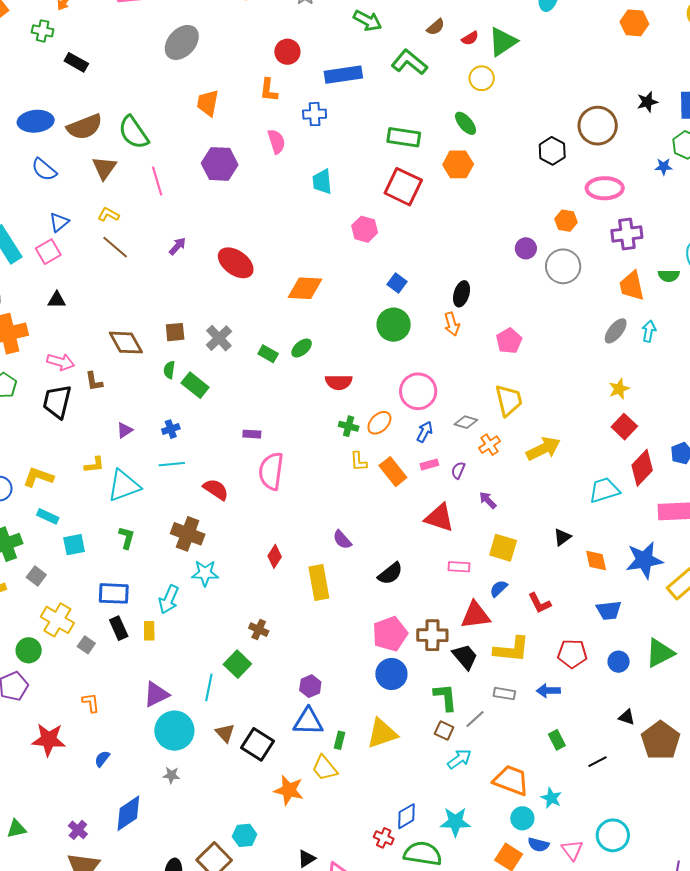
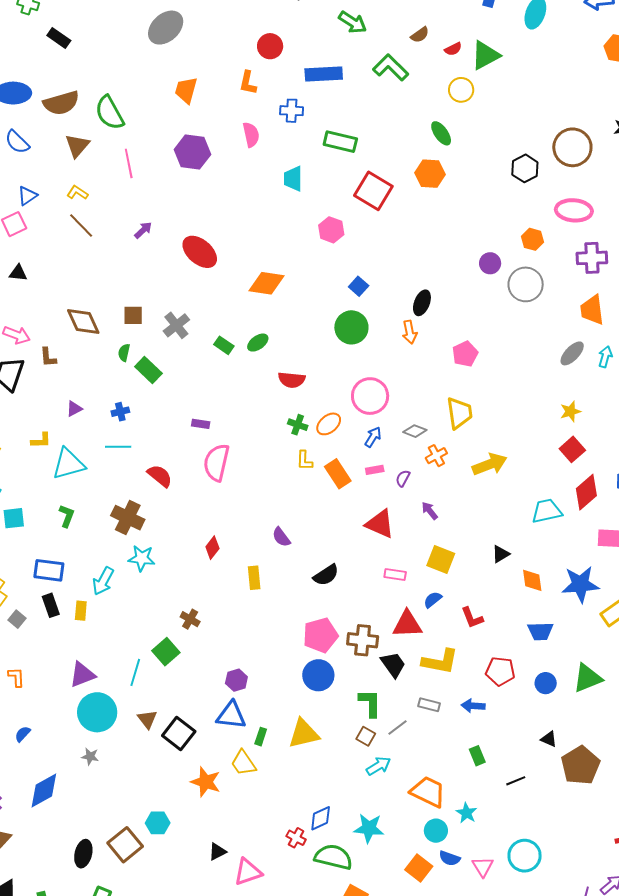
green rectangle: (404, 137) -> (340, 142), moved
yellow rectangle: (319, 583) -> (254, 578), size x0.7

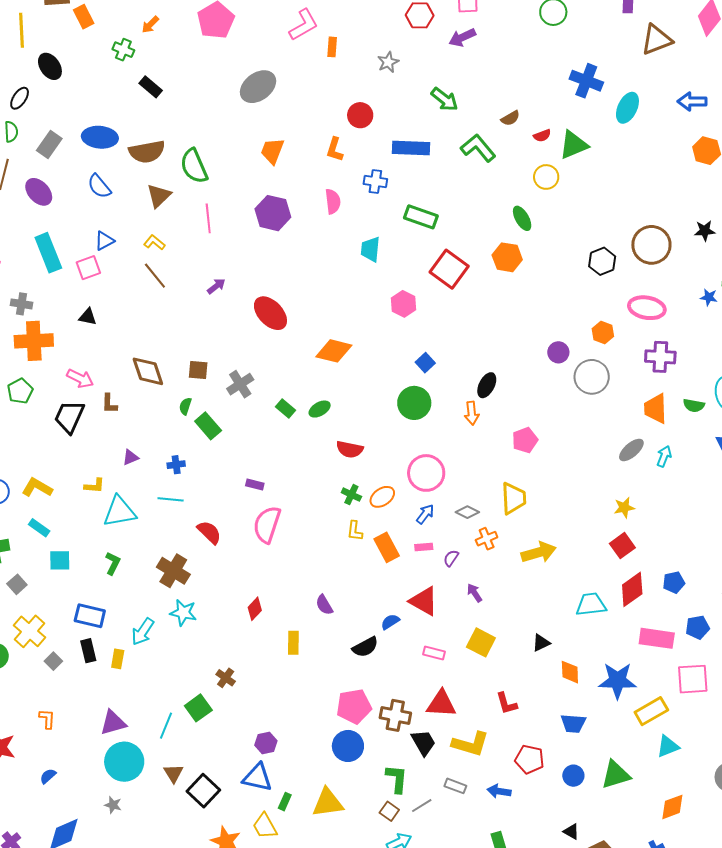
blue semicircle: (433, 600) -> (390, 622), moved

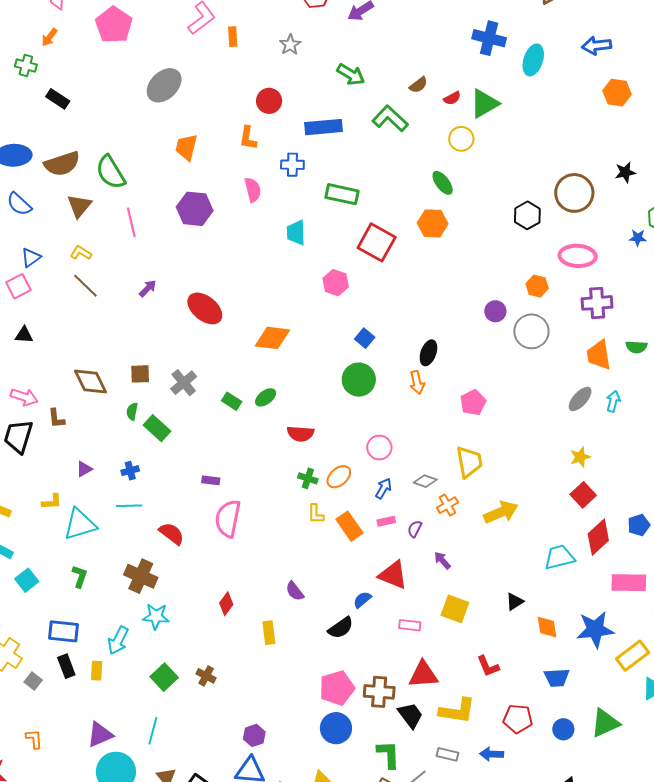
pink circle: (426, 473) -> (379, 448), size x0.7
cyan square: (60, 560) -> (27, 580), turned -30
green square: (198, 708) -> (164, 677), moved

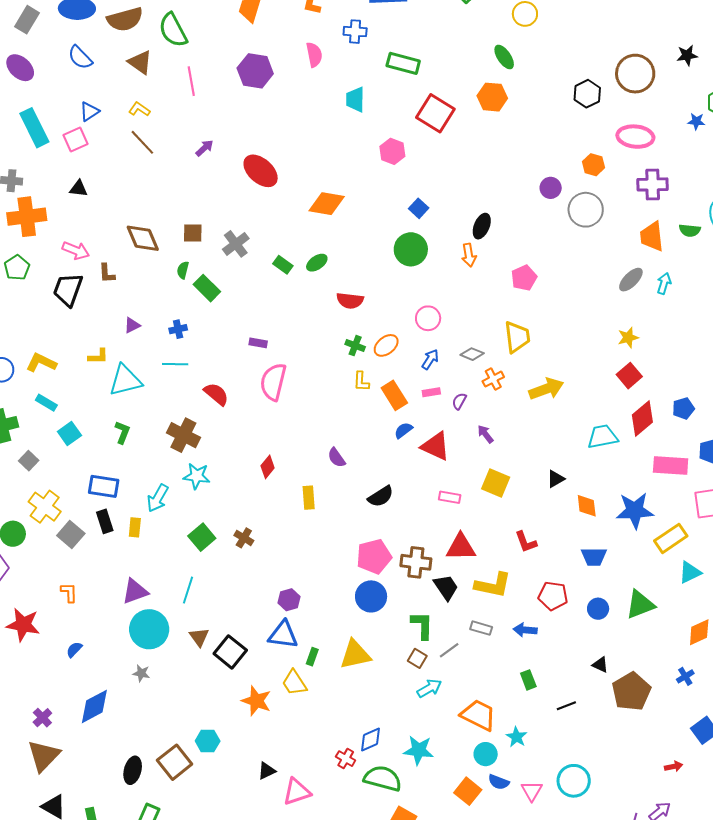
brown triangle: (79, 206) -> (140, 62), turned -36
blue semicircle: (362, 600) -> (403, 430), moved
gray square: (33, 681) -> (71, 535), size x1.5

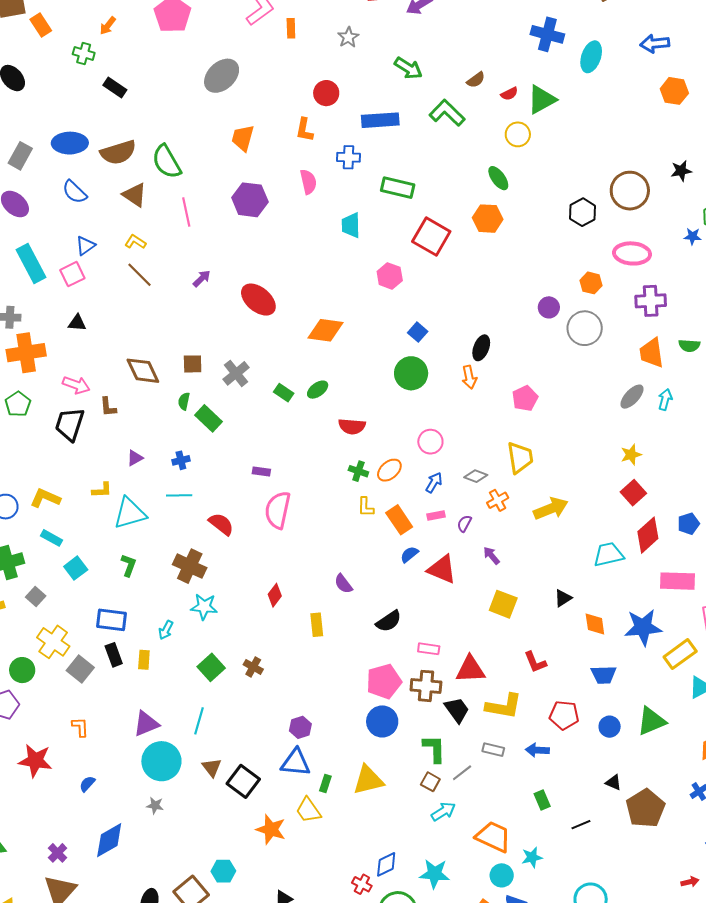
pink rectangle: (450, 497) -> (429, 649), moved
cyan arrow: (158, 498) -> (166, 630), size x0.7
cyan star: (517, 737) -> (532, 857), turned 30

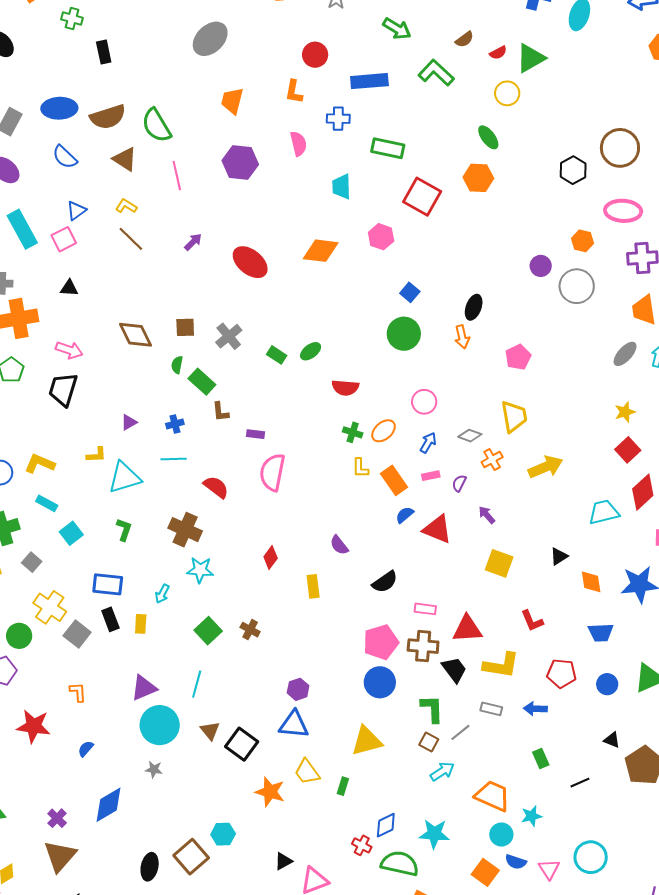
black rectangle: (115, 87) -> (104, 52), turned 45
orange diamond: (326, 330) -> (321, 251), moved
brown L-shape: (108, 407) -> (220, 412), moved
green rectangle: (325, 784) -> (343, 786), moved

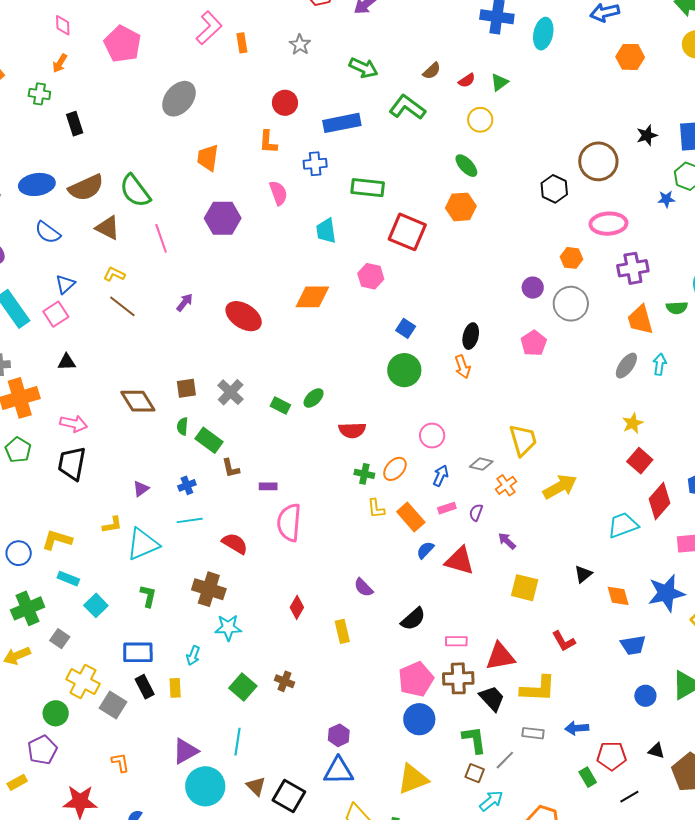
green triangle: (531, 58) -> (499, 82), size x0.6
pink pentagon: (518, 357) -> (534, 343), moved
red pentagon: (562, 673) -> (612, 756), moved

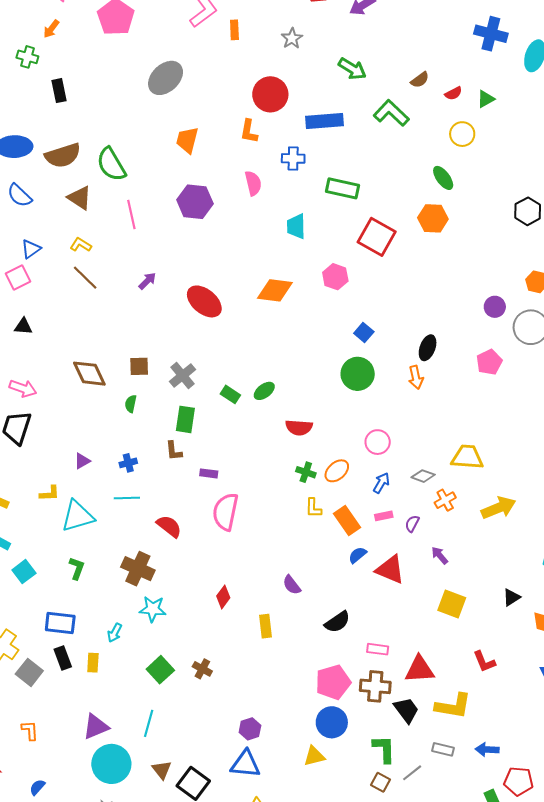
red circle: (285, 103) -> (270, 94), size x1.4
green rectangle: (209, 440) -> (185, 419), moved, turned 56
yellow trapezoid: (523, 440) -> (467, 457), turned -76
yellow triangle: (413, 779) -> (314, 756), moved, size x0.7

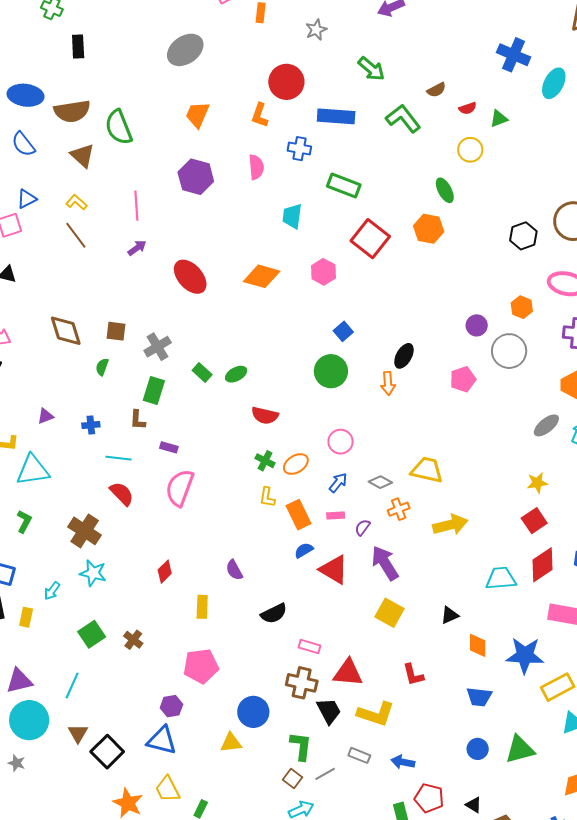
pink line: (131, 215) -> (136, 206), moved
cyan line: (127, 498) -> (118, 458), moved
purple arrow: (440, 555) -> (385, 563), size x1.8
pink pentagon: (333, 682) -> (201, 666), moved

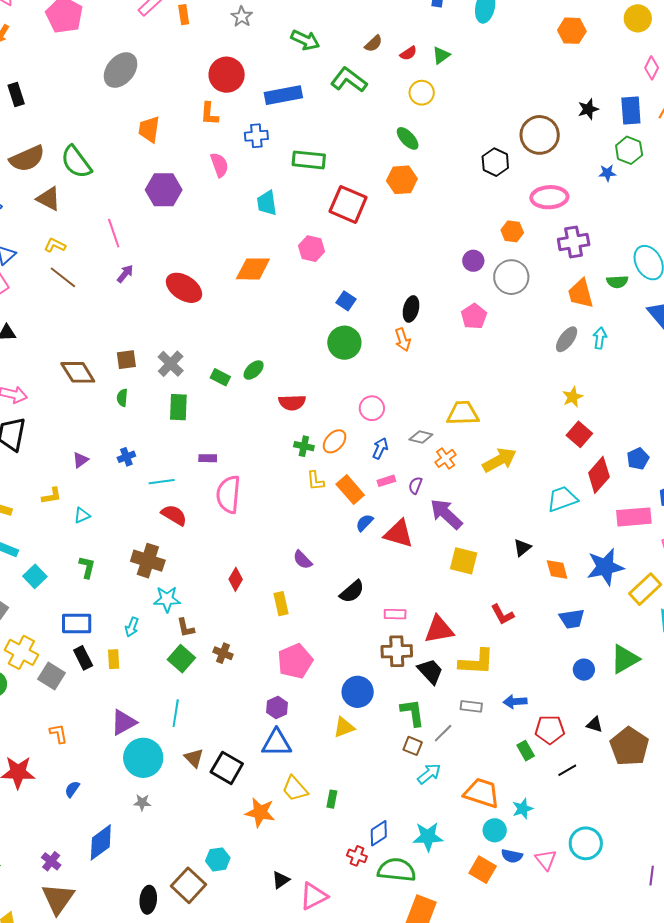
brown L-shape: (138, 420) -> (186, 628), moved
cyan triangle: (33, 470) -> (82, 515), size x0.5

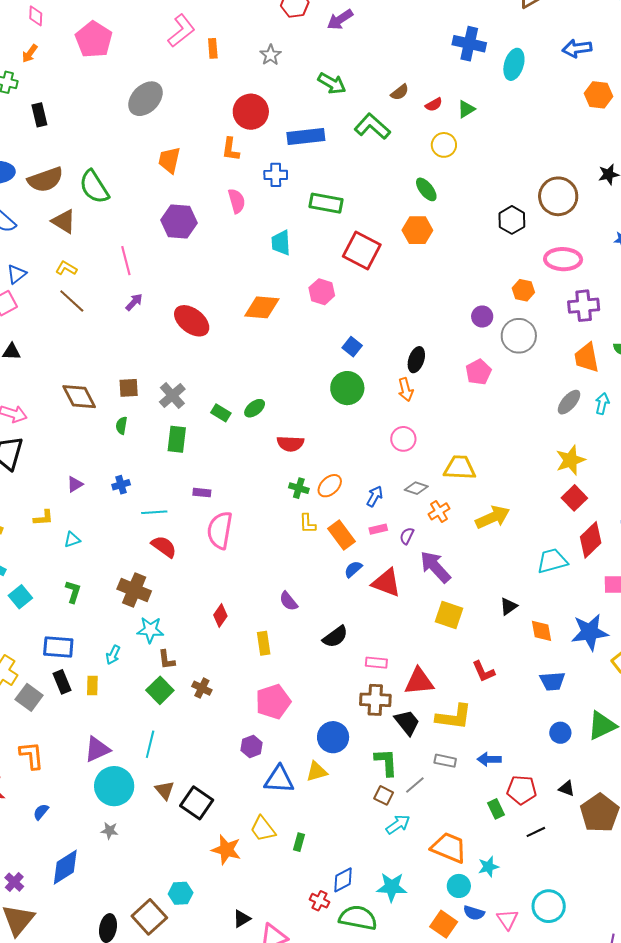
yellow star: (573, 397) -> (570, 460), size x1.4
pink circle: (372, 408) -> (403, 439), moved
orange L-shape: (58, 734) -> (32, 755), size x1.4
blue triangle: (277, 743) -> (279, 779), moved

